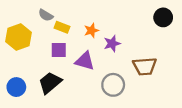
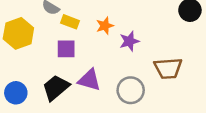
purple triangle: (85, 61) -> (89, 80), moved

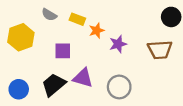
yellow rectangle: (70, 22) -> (77, 19), moved
brown trapezoid: (168, 68) -> (160, 50), moved

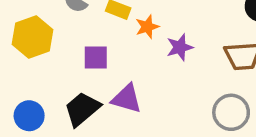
gray circle: (119, 87) -> (231, 112), moved

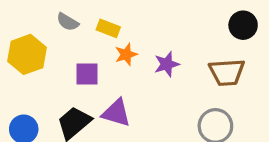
orange star: (147, 27) -> (126, 54), moved

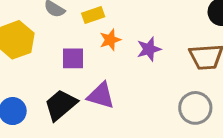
yellow rectangle: (108, 28) -> (93, 15), turned -40

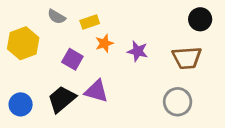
purple star: (149, 49) -> (138, 51), turned 30
purple square: (73, 58) -> (72, 59), turned 30

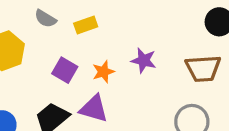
orange star: (104, 43) -> (103, 72), moved

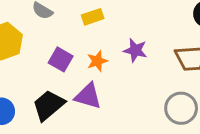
yellow rectangle: (86, 25) -> (93, 17), moved

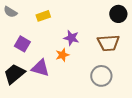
orange star: (97, 61) -> (62, 55), moved

